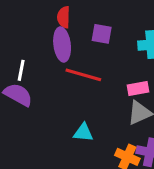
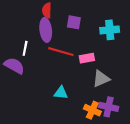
white line: (21, 70) -> (25, 48), moved
pink rectangle: (138, 89) -> (87, 58), moved

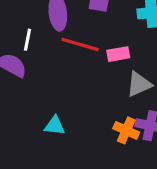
cyan triangle: (61, 93) -> (55, 126), moved

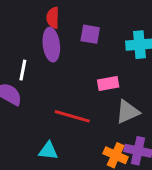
red line: (80, 44) -> (72, 116), moved

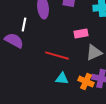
cyan triangle: (48, 151) -> (62, 79), moved

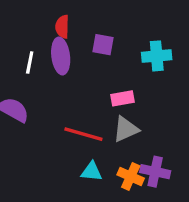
white line: (24, 25) -> (30, 62), moved
gray triangle: (94, 53) -> (126, 129), moved

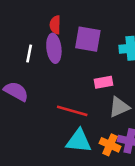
purple square: (103, 45) -> (88, 39), size x1.5
gray triangle: (126, 129) -> (119, 107), moved
cyan triangle: (92, 172) -> (79, 141), size x1.5

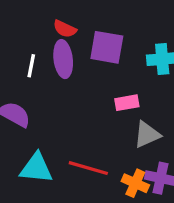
red semicircle: (55, 25) -> (65, 29), turned -66
red line: (72, 111) -> (88, 168), moved
cyan triangle: (79, 141) -> (36, 168), moved

